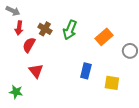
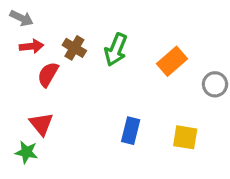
red arrow: (19, 28) -> (31, 46), turned -104
red triangle: (36, 71) -> (41, 124), moved
blue rectangle: (86, 71) -> (131, 131), moved

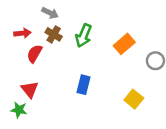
gray arrow: (21, 18) -> (50, 13), moved
blue rectangle: (131, 131) -> (84, 85), moved
yellow square: (185, 137) -> (134, 99), turned 30

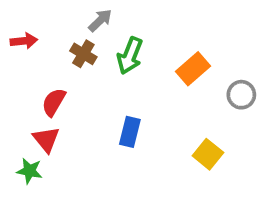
gray arrow: (50, 13) -> (100, 20), moved, turned -70
red arrow: (22, 33) -> (24, 41), moved
red semicircle: (34, 54) -> (54, 102), moved

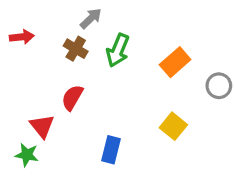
red semicircle: (54, 102) -> (72, 98), moved
blue rectangle: (130, 132) -> (111, 150), moved
yellow square: (208, 154) -> (173, 126), moved

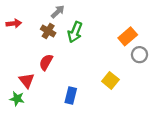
orange rectangle: (175, 62) -> (128, 36), moved

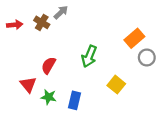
brown cross: (48, 31) -> (42, 22), moved
green arrow: (75, 32) -> (89, 56), moved
green star: (17, 99) -> (49, 97), moved

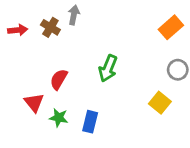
gray arrow: (61, 12) -> (74, 15), turned -35
orange rectangle: (134, 38) -> (171, 27), moved
yellow square: (116, 85) -> (160, 103), moved

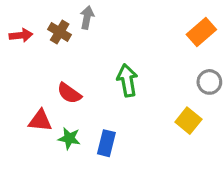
green arrow: (108, 68) -> (127, 80), turned 148
red semicircle: (59, 79) -> (69, 93), turned -85
red triangle: (34, 103) -> (40, 121), turned -45

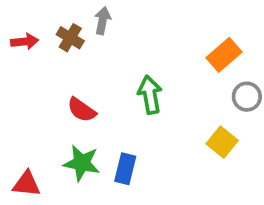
orange rectangle: (201, 32) -> (224, 55), moved
red triangle: (40, 121) -> (27, 184), moved
green star: (69, 138) -> (82, 163), size x1.4

